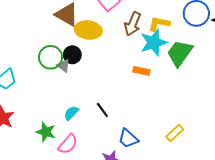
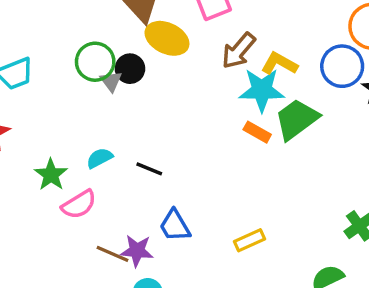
orange rectangle: (141, 71) -> (257, 132), moved
black line: (102, 110) -> (149, 169), turned -49

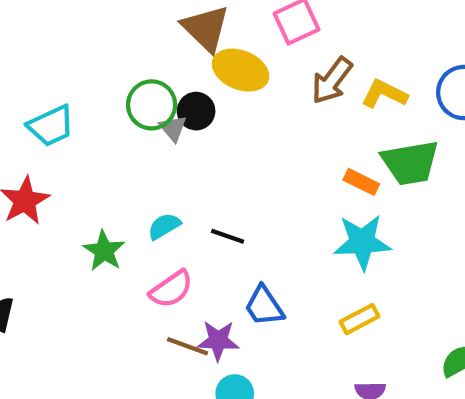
cyan star: (262, 90) -> (362, 242), moved
green trapezoid: (297, 119) -> (410, 163), turned -150
pink semicircle: (79, 204) -> (171, 289), moved

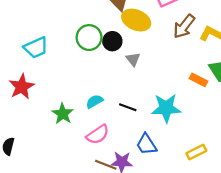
gray triangle: (173, 128) -> (133, 59), moved
cyan star: (362, 242) -> (166, 108), moved

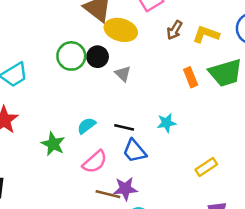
brown arrow: (184, 26) -> (175, 30), size x0.7
orange rectangle: (199, 80) -> (191, 77), moved, turned 48
cyan star: (166, 108) -> (166, 123), size x0.6
blue trapezoid: (146, 144) -> (135, 151), moved

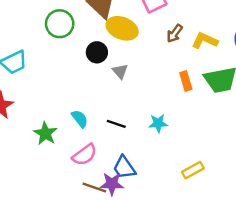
green circle: (71, 56) -> (60, 24), moved
cyan semicircle: (86, 126) -> (80, 119), turned 84
blue trapezoid: (135, 151) -> (124, 168), moved

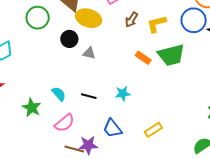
yellow L-shape: (205, 41) -> (157, 24), turned -35
gray triangle: (120, 71) -> (89, 53), turned -32
orange rectangle: (186, 81) -> (143, 58), turned -35
blue trapezoid: (124, 168) -> (112, 128), moved

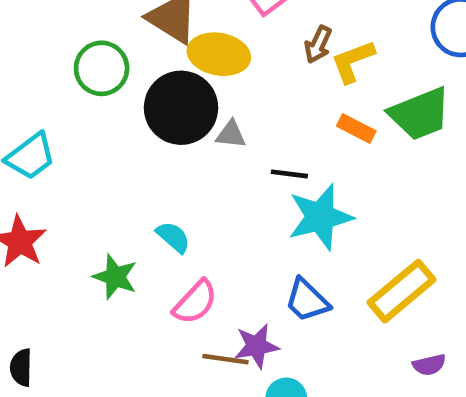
yellow L-shape: (157, 24) -> (353, 61), moved
black circle: (69, 39) -> (181, 108), size x1.8
cyan star: (123, 94) -> (320, 217), size x1.8
black line: (89, 96) -> (289, 174), moved
yellow rectangle: (153, 130) -> (402, 291), size x1.6

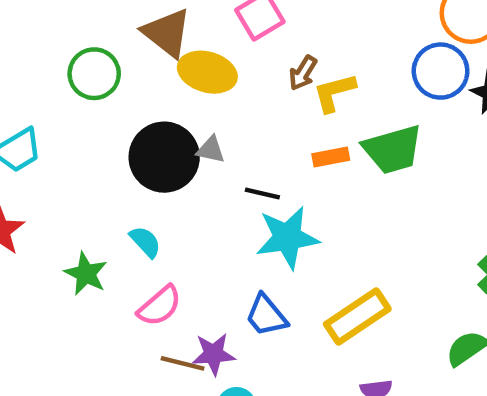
black circle: (181, 108) -> (164, 157), moved
orange rectangle: (356, 129) -> (331, 157), turned -44

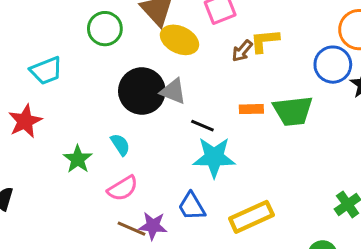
yellow L-shape: (334, 93) -> (265, 41), moved
gray triangle: (211, 150) -> (173, 91), size x1.4

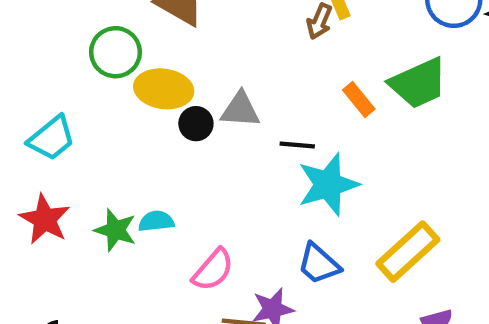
yellow ellipse: (179, 40) -> (164, 89), moved
black circle: (142, 91) -> (196, 124), size x0.5
orange rectangle: (251, 109) -> (359, 99), turned 70
cyan semicircle: (120, 145) -> (156, 221), moved, turned -45
green star: (78, 159) -> (115, 230), moved

